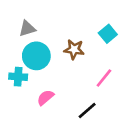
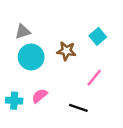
cyan cross: (18, 77) -> (14, 101), moved
black line: (87, 110) -> (78, 108), turned 60

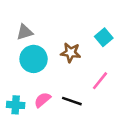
black line: (78, 108) -> (72, 101), moved

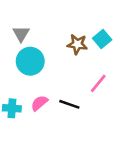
gray triangle: (25, 32) -> (21, 34), turned -42
brown star: (71, 53) -> (77, 44), moved

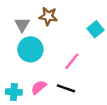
brown star: (77, 44) -> (48, 16), moved
pink line: (98, 83) -> (72, 61), moved

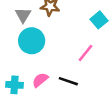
pink line: (72, 61) -> (86, 53), moved

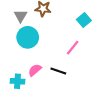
cyan cross: (14, 85) -> (17, 81), moved

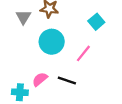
cyan circle: (28, 37) -> (52, 42), moved

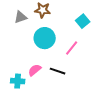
gray triangle: (23, 17) -> (21, 17), turned 40

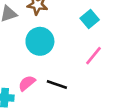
pink line: (72, 48) -> (94, 56), moved

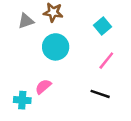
black line: (57, 84) -> (100, 94), moved

